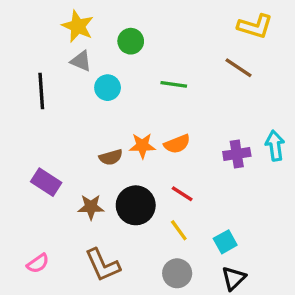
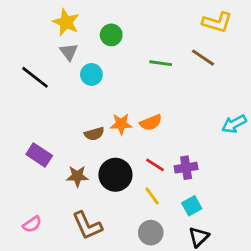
gray triangle: (81, 61) -> (69, 52), turned 30
green line: (174, 84) -> (161, 63), moved
black line: (41, 91) -> (35, 77), turned -48
cyan arrow: (275, 146) -> (234, 124), turned -110
purple cross: (237, 154) -> (186, 168), moved

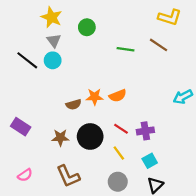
cyan circle: (91, 74) -> (53, 60), moved
purple rectangle: (39, 155) -> (21, 127), moved

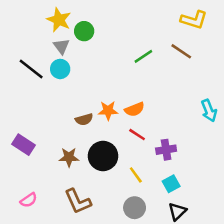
green circle: (87, 27) -> (84, 31), moved
green line: (125, 49) -> (143, 56), turned -42
cyan arrow: (183, 97) -> (209, 111), turned -84
red line: (121, 129) -> (137, 135), moved

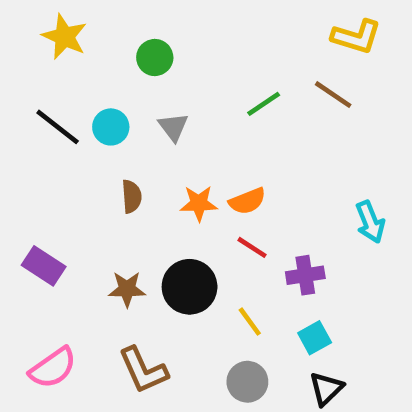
yellow star: (59, 20) -> (64, 37), moved
gray triangle: (61, 46) -> (173, 127), moved
cyan arrow: (209, 111) -> (370, 222), moved
brown semicircle: (84, 119) -> (132, 196), moved, turned -78
pink semicircle: (29, 200) -> (53, 368), size x1.5

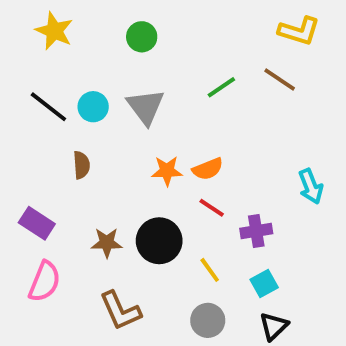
green circle: (155, 58) -> (142, 37), moved
gray triangle: (173, 127) -> (146, 107), size x1.5
brown semicircle: (132, 196) -> (81, 165), moved
pink semicircle: (53, 368) -> (45, 282), moved, turned -33

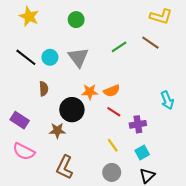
black circle: (159, 241) -> (72, 110), moved
pink semicircle: (45, 282) -> (24, 151), turned 95
brown L-shape: (120, 311) -> (65, 167), turned 50

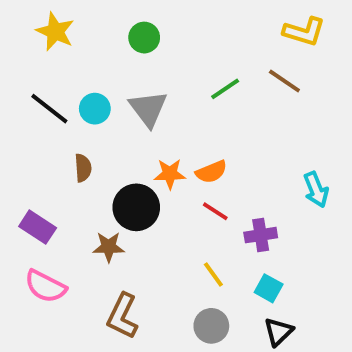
cyan square: (142, 153) -> (269, 288), turned -32

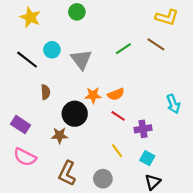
green circle: (144, 38) -> (77, 12), moved
cyan circle: (95, 109) -> (52, 50), moved
gray circle: (211, 326) -> (103, 179), moved

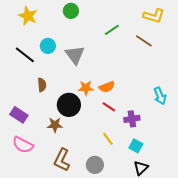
green line: (123, 49) -> (112, 30), moved

